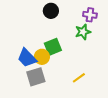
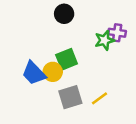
purple cross: (90, 15) -> (117, 33), moved
gray square: (36, 77) -> (70, 97), moved

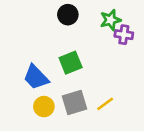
green star: (104, 40) -> (110, 20), moved
yellow circle: (53, 72) -> (44, 107), moved

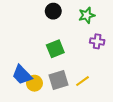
purple cross: (124, 35) -> (97, 41), moved
blue trapezoid: (36, 77) -> (22, 75), moved

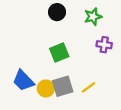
yellow circle: (34, 83) -> (46, 88), moved

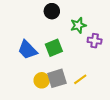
green star: (93, 17) -> (78, 25), moved
blue trapezoid: (23, 81) -> (27, 50), moved

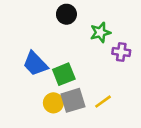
green square: (54, 48) -> (64, 74), moved

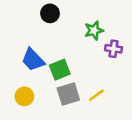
black circle: (66, 14) -> (50, 13), moved
yellow circle: (53, 103) -> (24, 96), moved

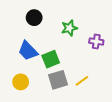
black circle: (50, 13) -> (34, 18), moved
green star: (94, 30) -> (69, 28), moved

